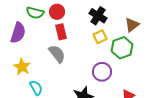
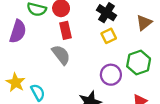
green hexagon: (122, 48) -> (139, 63), moved
yellow star: (22, 67) -> (16, 82), moved

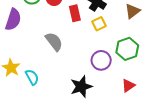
red rectangle: (65, 30) -> (75, 13), moved

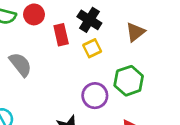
gray semicircle: (54, 42) -> (20, 65), moved

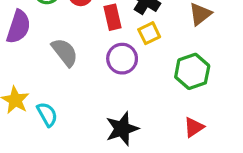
purple circle: (95, 96) -> (122, 59), moved

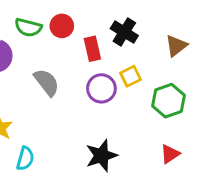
yellow square: (149, 33) -> (130, 76), moved
cyan semicircle: (47, 114) -> (25, 159), moved, turned 45

